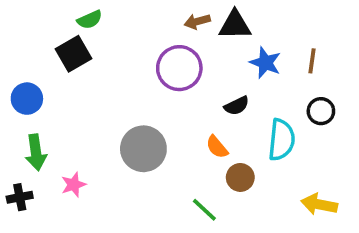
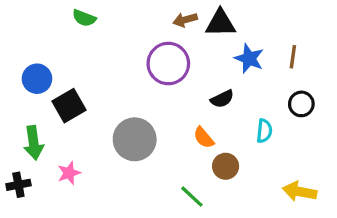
green semicircle: (90, 20) -> (84, 18), turned 45
black square: (74, 54) -> (69, 106), moved
blue circle: (27, 99) -> (37, 79), moved
cyan semicircle: (282, 140) -> (264, 131), size x0.6

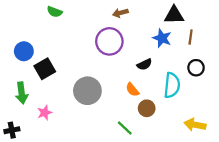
black triangle: (221, 23) -> (174, 15), moved
cyan semicircle: (264, 131) -> (172, 85), size x1.6
black cross: (18, 185) -> (12, 130), moved

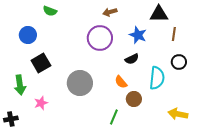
blue star: (162, 38) -> (138, 35), moved
blue circle: (24, 51) -> (28, 35), moved
green line: (125, 128) -> (114, 117), turned 70

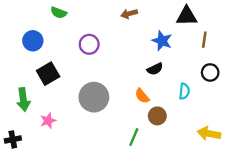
purple circle: (100, 38) -> (89, 44), moved, size x0.7
cyan semicircle: (157, 78) -> (184, 91), size x0.6

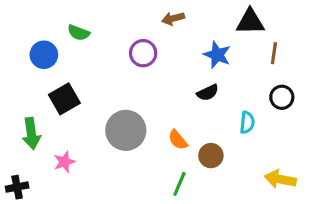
green semicircle: (59, 13) -> (79, 33), moved
purple circle: (89, 44) -> (143, 53), moved
orange semicircle: (142, 96) -> (178, 140), moved

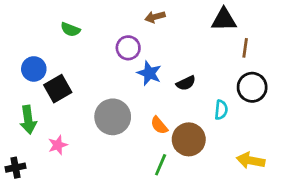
blue circle: (44, 55) -> (34, 69), moved
blue star: (217, 55) -> (149, 73), moved
black circle: (282, 97) -> (252, 87), size x1.4
brown circle: (211, 156) -> (189, 139), size x1.5

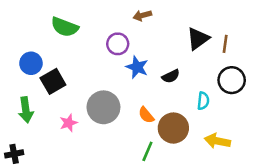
black triangle: (224, 20) -> (198, 39), moved, turned -35
green semicircle: (70, 30) -> (65, 27), size x1.5
pink star: (58, 145) -> (69, 123), moved
yellow arrow: (251, 161) -> (217, 141), moved

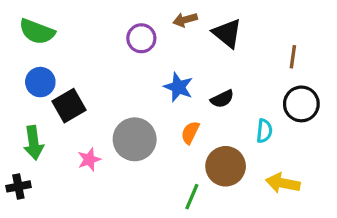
green semicircle: (65, 27) -> (37, 32), moved
black triangle: (198, 39) -> (227, 33), moved, turned -45
purple circle: (118, 44) -> (141, 38), moved
orange semicircle: (146, 115) -> (190, 133), moved, turned 66
black cross: (14, 154) -> (18, 186), moved

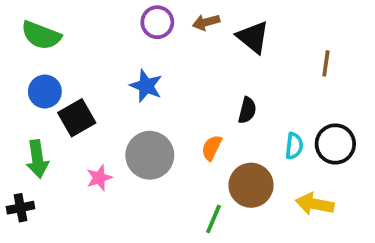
purple circle: (141, 38) -> (157, 22), moved
blue star: (178, 87) -> (146, 86), moved
black semicircle: (222, 99) -> (247, 110), turned -50
black circle: (301, 104) -> (335, 144), moved

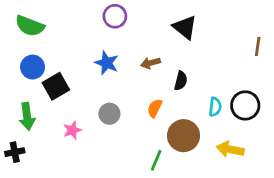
brown arrow: (206, 22) -> (151, 63), moved
brown line: (326, 63) -> (258, 46), moved
gray circle: (150, 155) -> (109, 114), size x0.6

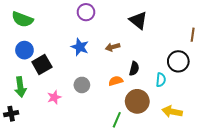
black semicircle: (181, 81) -> (134, 69), moved
black circle: (245, 105) -> (178, 61), moved
orange semicircle: (155, 108) -> (116, 81), turned 48

